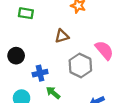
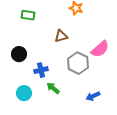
pink semicircle: (104, 50) -> (100, 49), turned 90

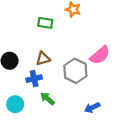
green rectangle: (28, 15) -> (45, 23), moved
brown triangle: (61, 36) -> (43, 59), moved

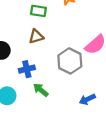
brown triangle: (43, 59) -> (36, 36), moved

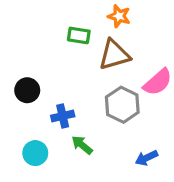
brown triangle: (36, 36) -> (114, 55), moved, size x1.5

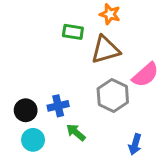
black circle: (27, 90) -> (26, 110), moved
blue arrow: (146, 158) -> (135, 144), turned -48

